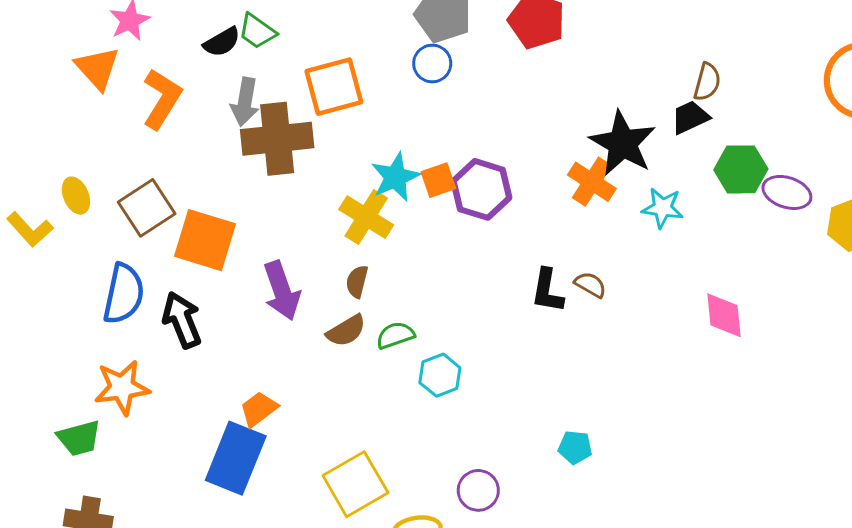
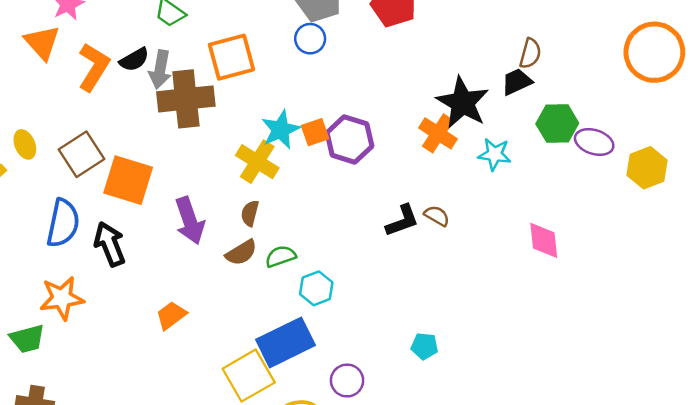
black semicircle: (222, 42) -> (134, 60), moved
black L-shape: (547, 291) -> (402, 221), turned -120
blue rectangle: (236, 458) -> (286, 342), moved, turned 42

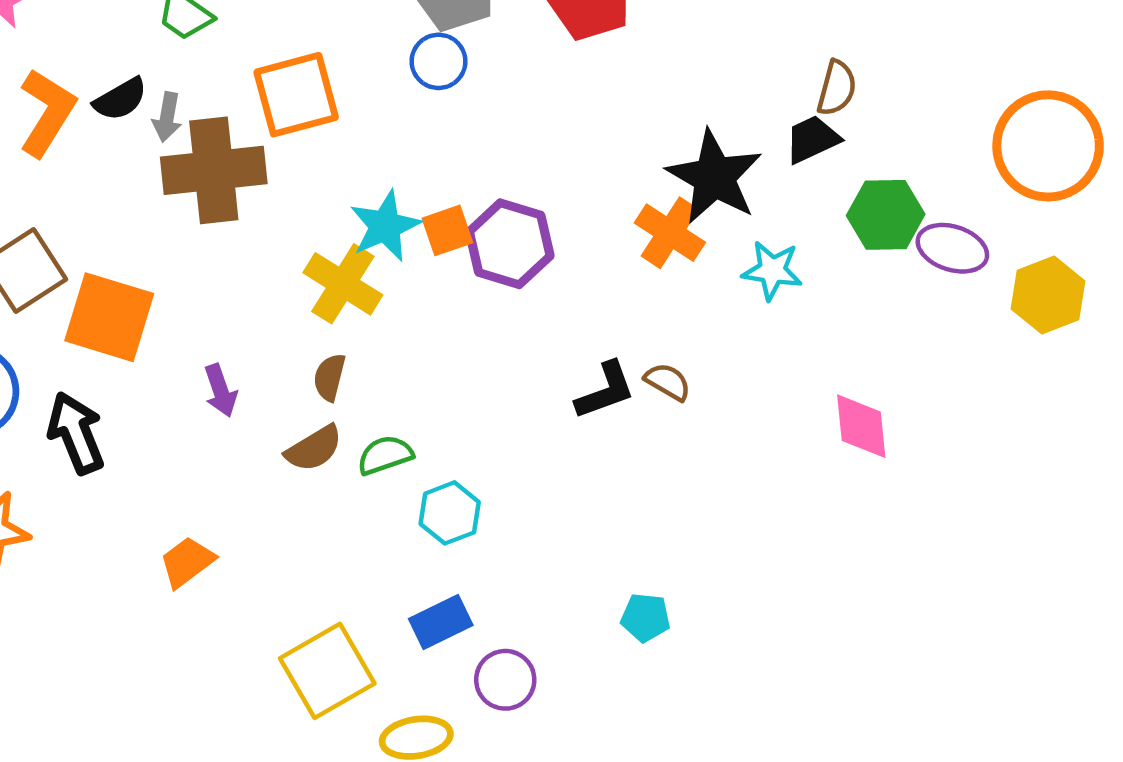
orange circle: (654, 52) -> (1048, 146), moved
gray arrow: (160, 69) -> (167, 117), size x0.7
purple arrow: (190, 221) -> (220, 391), size x0.6
blue rectangle: (286, 342) -> (441, 622), moved, size x0.6

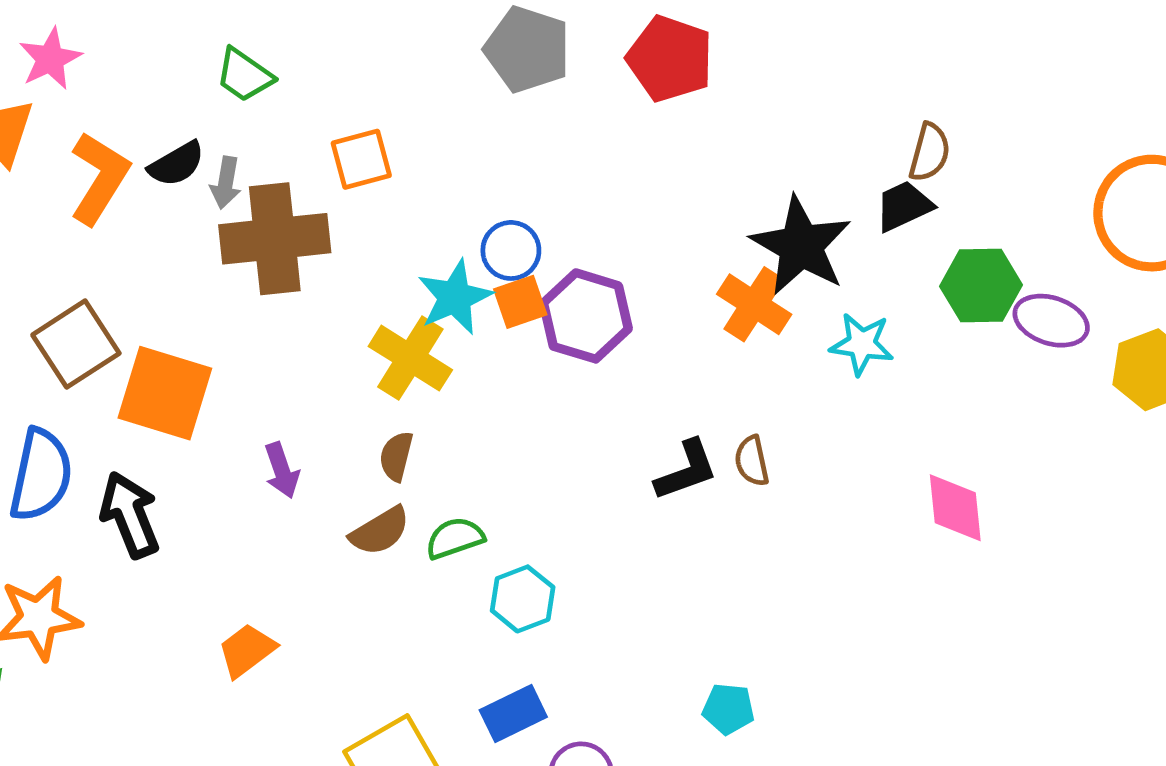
blue circle: (439, 61) -> (511, 250), moved
orange square: (296, 95) -> (361, 159), size x0.7
brown semicircle: (668, 382) -> (752, 461), turned -132

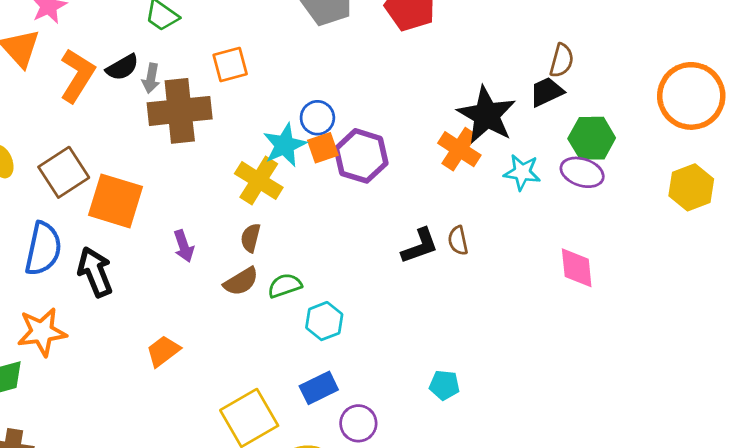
purple ellipse: (1051, 321) -> (582, 172), moved

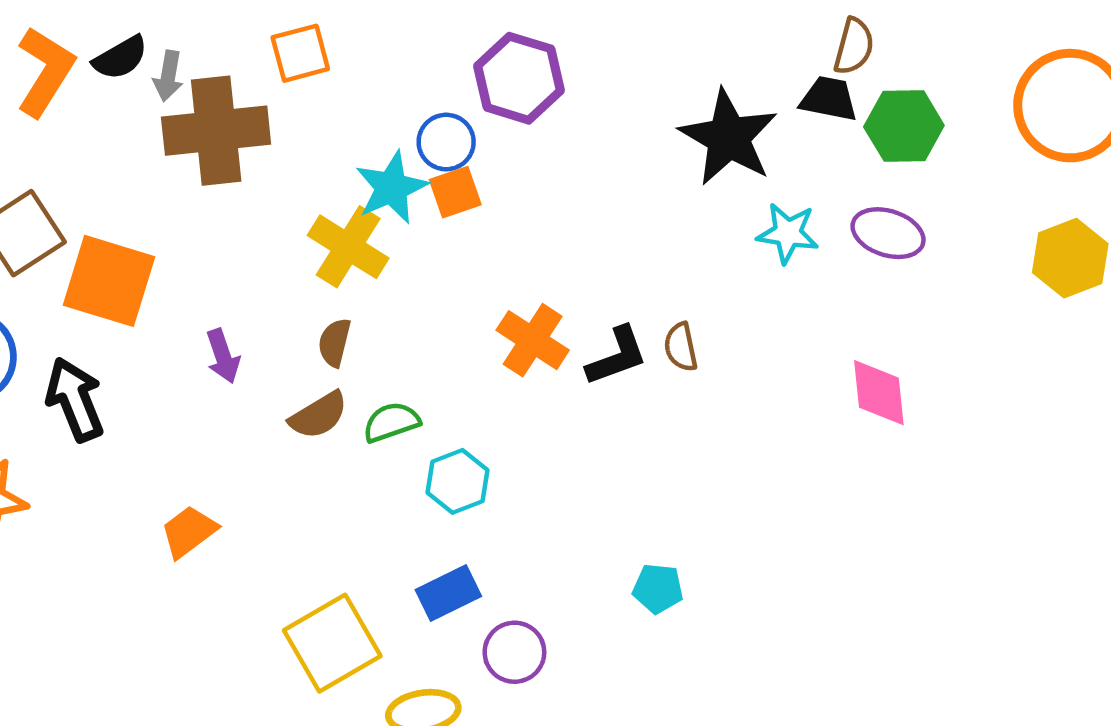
black trapezoid: (547, 92) -> (829, 99), turned 36
green hexagon: (592, 138) -> (904, 126), moved
orange cross: (459, 149) -> (533, 340), moved
purple hexagon: (361, 156) -> (519, 78), moved

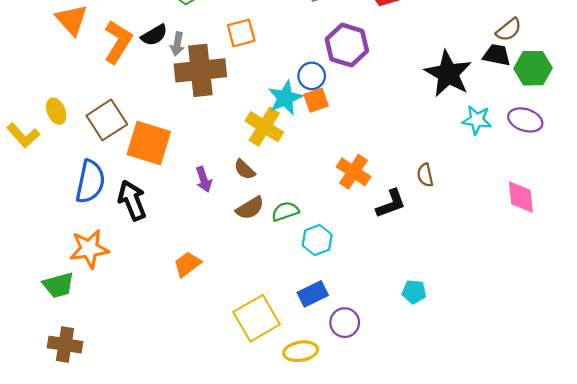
brown semicircle: (854, 46) -> (509, 30), turned 36
brown semicircle: (335, 342) -> (244, 170), moved, turned -60
black L-shape: (617, 356) -> (391, 204), moved

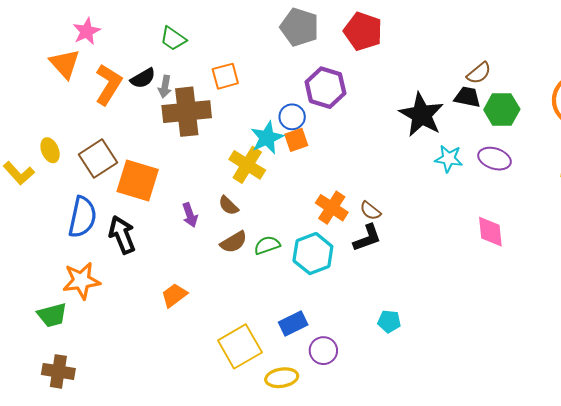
brown semicircle: (425, 175) -> (370, 211), moved, turned -40
cyan hexagon: (317, 240) -> (313, 254), moved, size x1.4

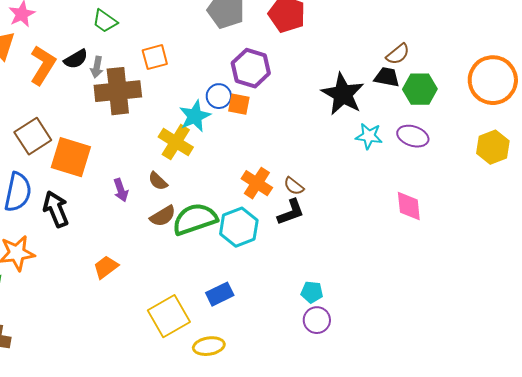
orange square: (296, 140) -> (239, 104), moved, turned 30
green semicircle: (267, 245) -> (195, 219), size x1.8
purple circle: (323, 351) -> (317, 320), moved

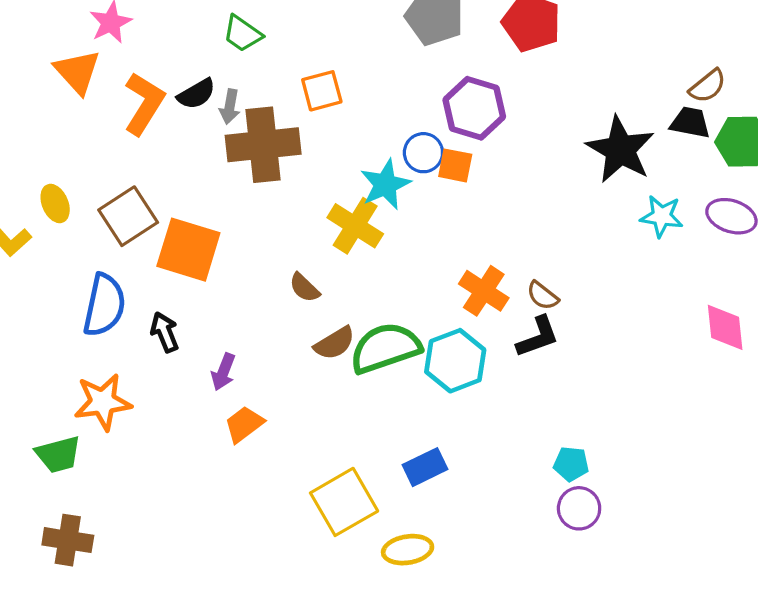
brown semicircle: (158, 181) -> (304, 288), moved
purple arrow: (121, 190) -> (223, 372), moved, turned 40
black arrow: (56, 209) -> (165, 332), size x0.7

